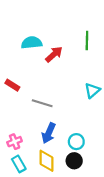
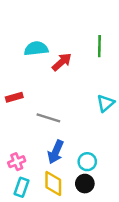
red rectangle: (12, 85) -> (14, 97), turned -48
cyan rectangle: (19, 164) -> (22, 187), turned 49

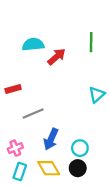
gray line: (48, 118) -> (33, 114), moved, turned -40
yellow diamond: (53, 184) -> (49, 168), turned -30

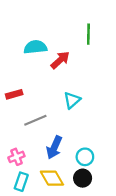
green line: (91, 42) -> (88, 34), moved
cyan triangle: (97, 95) -> (72, 100), moved

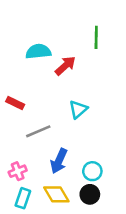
red rectangle: (14, 94) -> (15, 103), turned 42

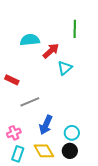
cyan triangle: (78, 109) -> (65, 68), moved

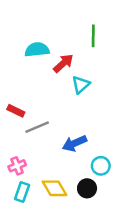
red rectangle: (12, 80) -> (16, 111), moved
blue arrow: (46, 125) -> (75, 143), moved, turned 42
cyan circle: (72, 133) -> (101, 166), moved

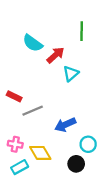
cyan semicircle: (37, 50) -> (33, 43), turned -138
pink cross: (17, 166) -> (15, 144), turned 32
yellow diamond: (55, 188) -> (40, 153), moved
cyan rectangle: (22, 192) -> (20, 167), turned 42

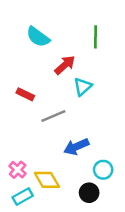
cyan semicircle: (33, 43) -> (38, 37), moved
red rectangle: (14, 96) -> (25, 94), moved
gray line: (33, 111) -> (53, 116), moved
pink cross: (15, 144) -> (18, 170), turned 32

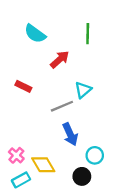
cyan triangle: (83, 87) -> (83, 90), moved
gray line: (53, 116) -> (62, 106), moved
blue arrow: (76, 147) -> (70, 134), turned -90

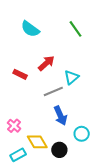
green line: (88, 34) -> (76, 29), turned -36
red arrow: (60, 59) -> (46, 63), moved
pink cross: (16, 155) -> (14, 126), moved
black circle: (82, 176) -> (59, 150), moved

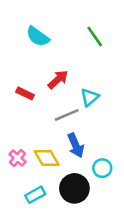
yellow diamond: (37, 142) -> (47, 158), moved
black circle: (59, 150) -> (74, 188), size x1.5
cyan rectangle: (18, 155) -> (35, 195), moved

